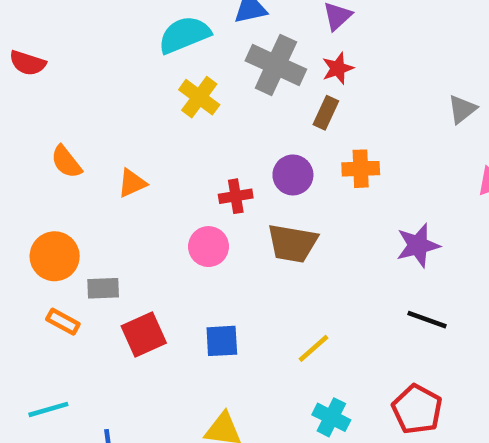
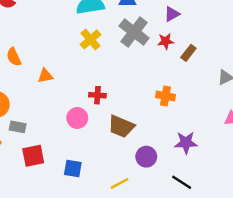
brown rectangle: (326, 113) -> (188, 53), moved
purple circle: (293, 175) -> (146, 157), moved

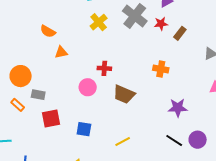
orange semicircle: (14, 57) -> (48, 31), moved, turned -35
purple circle: (146, 157) -> (198, 140), moved

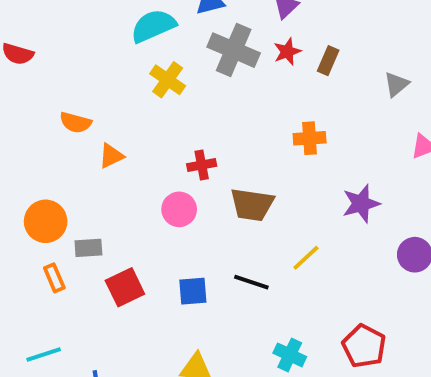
orange rectangle: (18, 105) -> (54, 278), turned 40
black line: (174, 140) -> (251, 282), moved
yellow line: (123, 141) -> (306, 258), moved

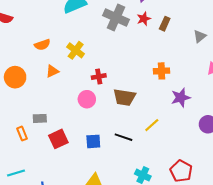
yellow cross: (168, 80) -> (76, 50), moved
orange semicircle: (75, 122) -> (42, 45), moved, turned -35
orange cross: (310, 138) -> (161, 71), moved
orange circle: (46, 221) -> (15, 77), moved

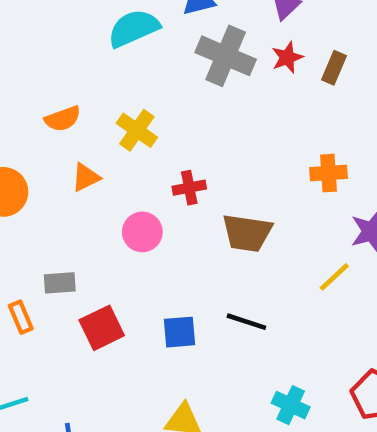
pink circle: (87, 99) -> (142, 232), moved
yellow line: (152, 125) -> (334, 277), moved

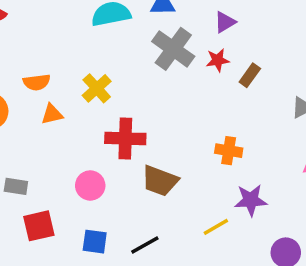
orange semicircle: (63, 119) -> (37, 82), moved
red cross: (189, 188) -> (125, 138), size x1.6
pink circle: (142, 232) -> (90, 185), moved
black line: (246, 322) -> (145, 245), turned -60

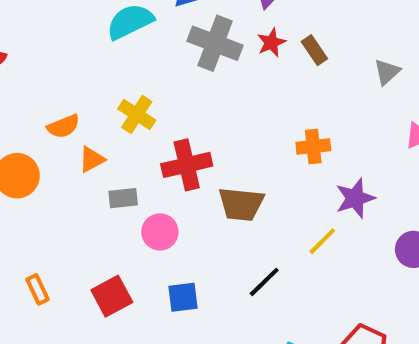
brown rectangle: (250, 75) -> (314, 50), turned -55
gray rectangle: (16, 186) -> (123, 198), moved
black line: (145, 245) -> (264, 282), moved

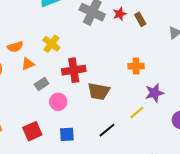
gray rectangle: (123, 198) -> (42, 84), turned -32

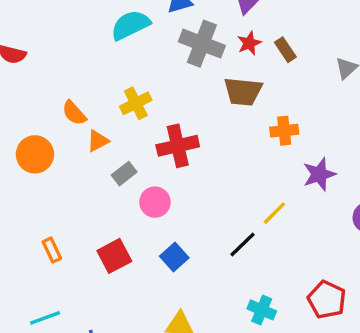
yellow cross: (51, 44) -> (136, 103), turned 30
orange semicircle: (15, 47) -> (74, 113), turned 70
brown trapezoid: (99, 91) -> (243, 92), moved
yellow line: (137, 112) -> (274, 213), moved
blue square: (67, 134) -> (174, 257), turned -35

